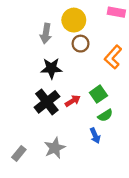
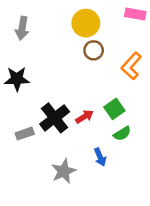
gray arrow: (46, 33) -> (22, 28), moved
black star: (51, 68) -> (17, 79), moved
blue arrow: (95, 136) -> (100, 157), moved
gray rectangle: (19, 153) -> (25, 134), moved, turned 32

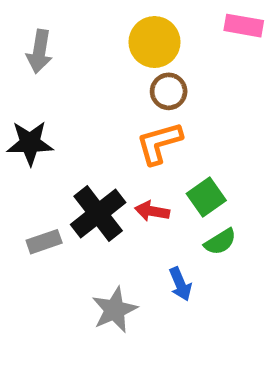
orange L-shape: (131, 66) -> (159, 143), moved, turned 32
red arrow: (84, 117) -> (152, 211), turned -138

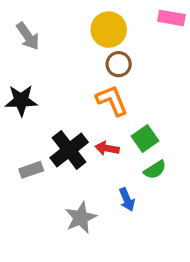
gray arrow: (39, 51) -> (28, 36), turned -44
orange L-shape: (159, 143) -> (112, 100), turned 84

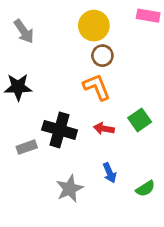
green square: (145, 138) -> (140, 120), moved
red arrow: (107, 148) -> (104, 129), moved
black cross: (69, 150) -> (60, 130), turned -36
green semicircle: (155, 170) -> (145, 189), moved

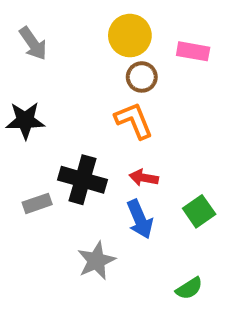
pink rectangle: (148, 16) -> (193, 51), moved
green square: (140, 120) -> (199, 211), moved
blue arrow: (110, 173) -> (140, 219), moved, size x1.4
green semicircle: (145, 189) -> (189, 288), moved

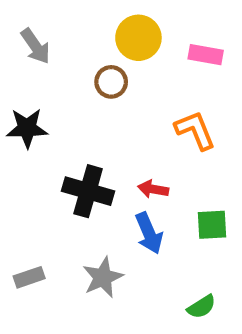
brown circle: (142, 77) -> (111, 82), moved
orange L-shape: (134, 120) -> (195, 130), moved
gray rectangle: (37, 203) -> (29, 277), moved
green square: (199, 211) -> (212, 225), turned 32

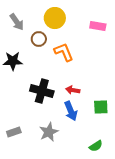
yellow circle: (138, 38) -> (55, 18), moved
brown circle: (111, 82) -> (39, 39), moved
orange L-shape: (195, 130) -> (64, 52), moved

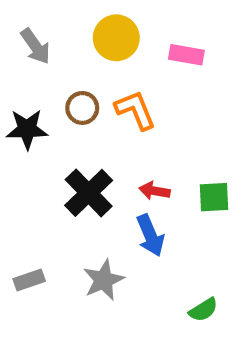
pink rectangle: (98, 26) -> (186, 55), moved
brown circle: (39, 39) -> (82, 108), moved
black cross: (42, 91) -> (89, 193), turned 30
green square: (101, 107) -> (214, 197), moved

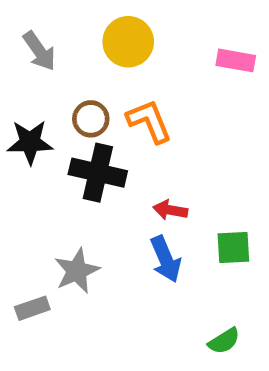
pink rectangle: (186, 55) -> (236, 60), moved
black cross: (89, 193) -> (98, 173), moved, turned -33
green square: (214, 197) -> (233, 247), moved
gray star: (104, 280) -> (77, 271), moved

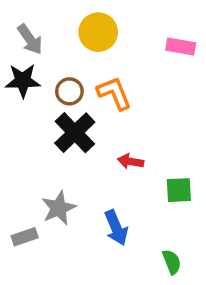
black star: (30, 142) -> (23, 81), moved
black cross: (98, 173) -> (75, 133), turned 33
blue arrow: (166, 259) -> (116, 228), moved
green semicircle: (224, 341) -> (172, 262), turned -80

